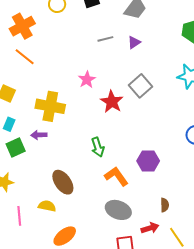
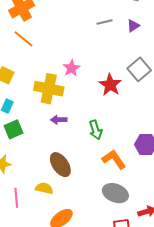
pink star: (87, 80) -> (71, 68), moved
purple arrow: (39, 135) -> (59, 120), moved

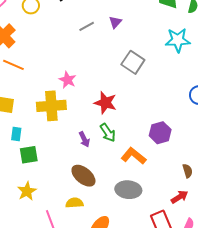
red star: (110, 85) -> (105, 103), moved
purple arrow: (59, 120) -> (84, 139), moved, turned -98
green square: (14, 129) -> (29, 155), turned 30
gray ellipse: (115, 193) -> (128, 190), moved

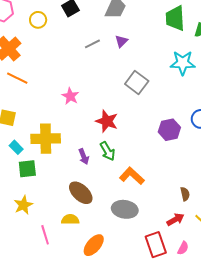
yellow cross: (51, 106) -> (46, 139), moved
purple hexagon: (160, 133) -> (169, 130), moved
cyan rectangle: (16, 134) -> (16, 147), turned -56

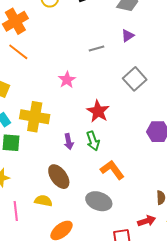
gray line: (92, 44) -> (97, 48), moved

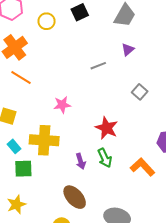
gray square: (135, 79) -> (140, 92), size x0.7
pink star: (67, 80) -> (62, 105), moved, turned 30
orange L-shape: (112, 170) -> (142, 167), moved

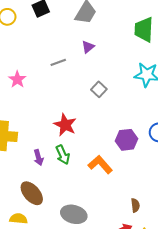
pink star: (62, 105) -> (17, 79), moved, turned -30

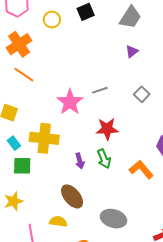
gray line: (58, 62) -> (100, 90), moved
pink star: (17, 79) -> (70, 102), moved, size x1.5
red star: (65, 125) -> (107, 129), turned -30

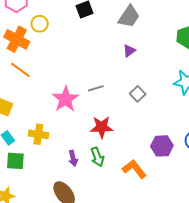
yellow circle: (52, 20) -> (40, 24), moved
orange cross: (19, 44) -> (17, 39), turned -30
yellow cross: (44, 138) -> (38, 134), size x0.7

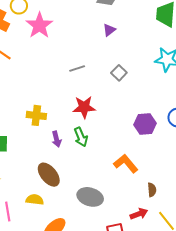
pink star: (66, 99) -> (39, 25), moved
yellow cross: (38, 134) -> (36, 115), moved
orange L-shape: (134, 169) -> (126, 164), moved

